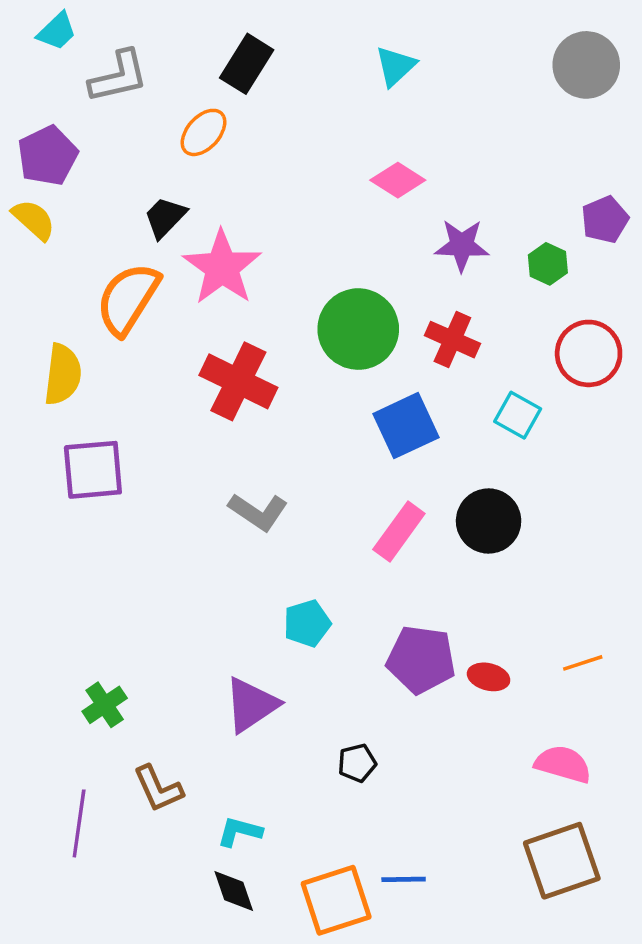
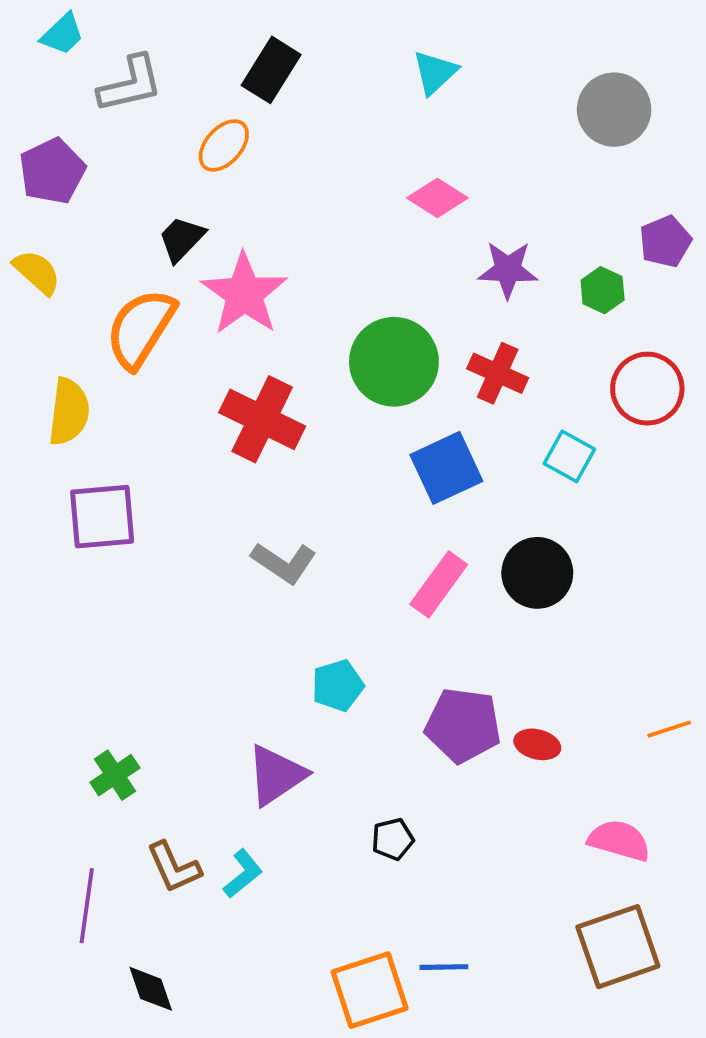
gray circle: (586, 65) -> (614, 110), moved
yellow semicircle: (34, 220) -> (37, 272), moved
orange line: (583, 663) -> (669, 729), moved
cyan L-shape: (240, 832) -> (243, 874), moved, turned 126
black diamond: (234, 891) -> (151, 989), moved

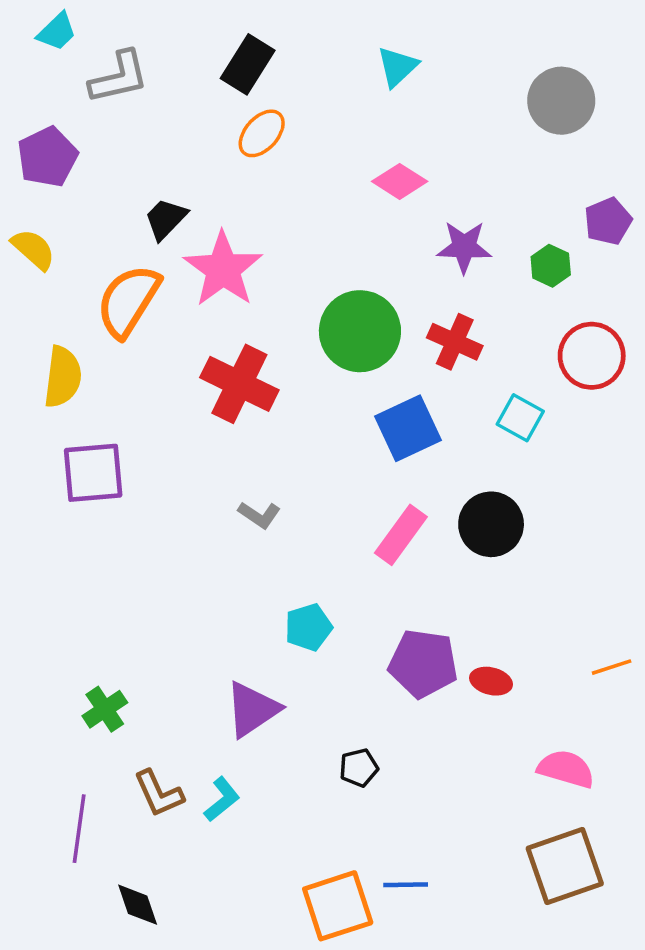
orange ellipse: (224, 145) -> (262, 133), moved
gray L-shape: (284, 563) -> (259, 515), size x0.7

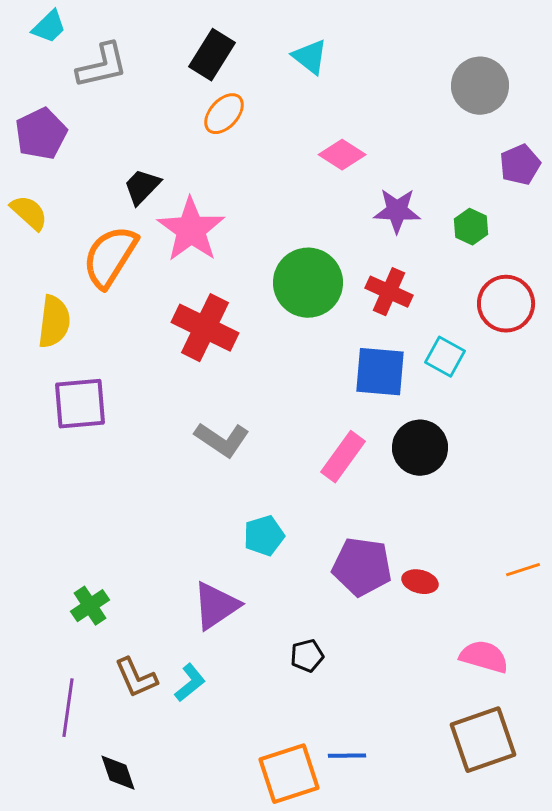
cyan triangle: (397, 67) -> (310, 57), moved, turned -39
purple pentagon: (608, 221) -> (520, 165), moved
blue square: (408, 428) -> (380, 372), moved, turned 30
gray L-shape: (259, 515) -> (222, 440), size x1.5

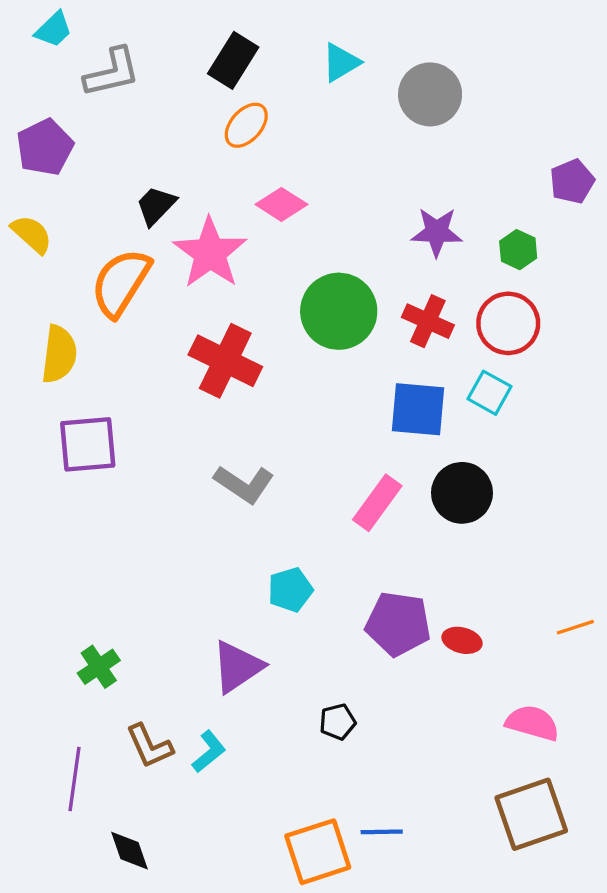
cyan triangle: (310, 57) -> (341, 62), turned 51
gray circle: (480, 86) -> (430, 94), moved
pink diamond: (342, 155) -> (281, 204), moved
red circle: (506, 304) -> (508, 323), moved

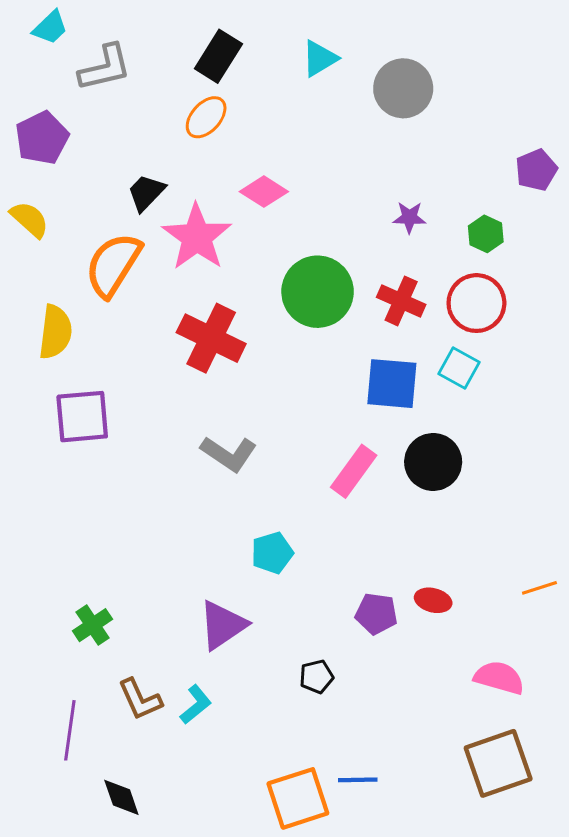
orange ellipse: (246, 125) -> (206, 117), moved
purple star: (437, 232) -> (409, 217), size x0.7
purple pentagon: (398, 624) -> (376, 614), moved, size x0.7

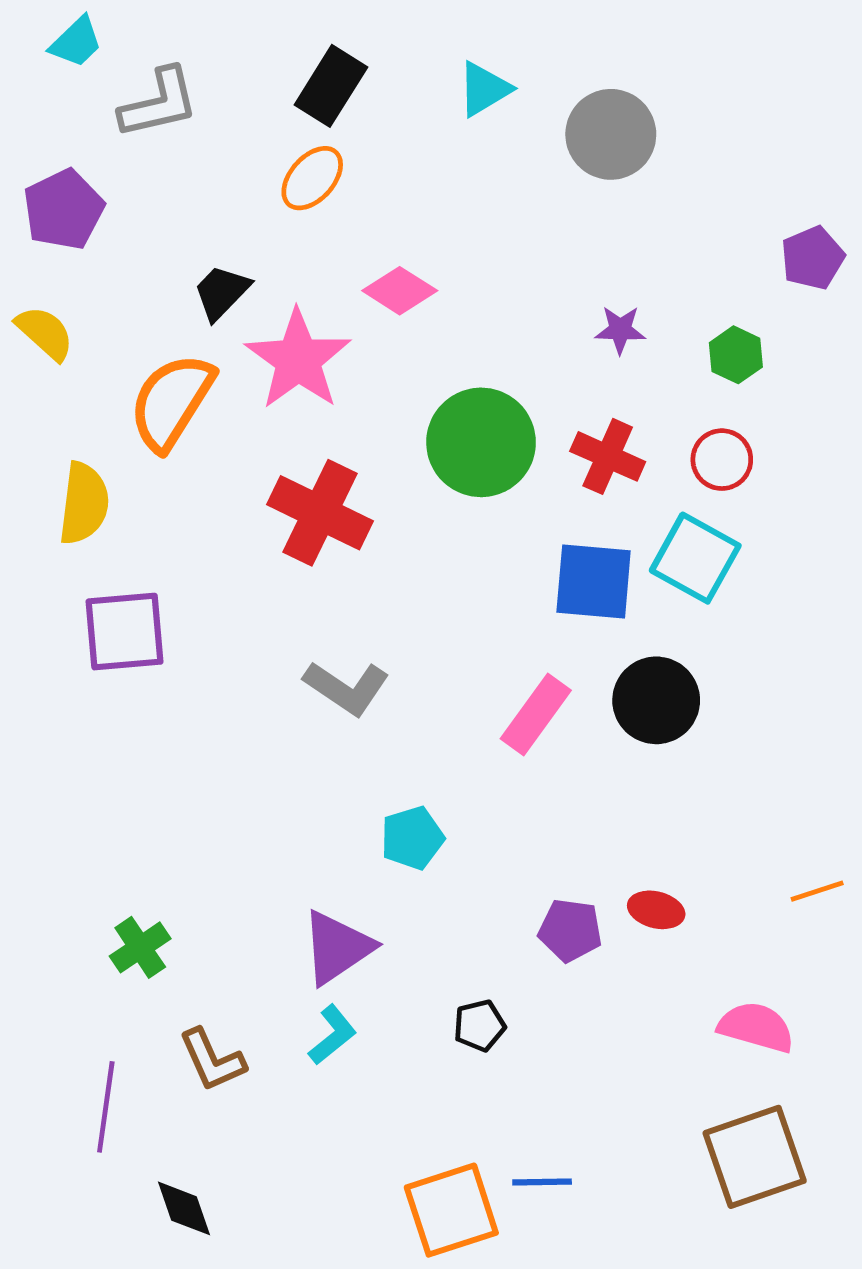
red circle: (476, 303) -> (722, 460), size x0.7
cyan square: (459, 368) -> (695, 558), size x1.4
cyan L-shape: (196, 705) -> (332, 1035), moved

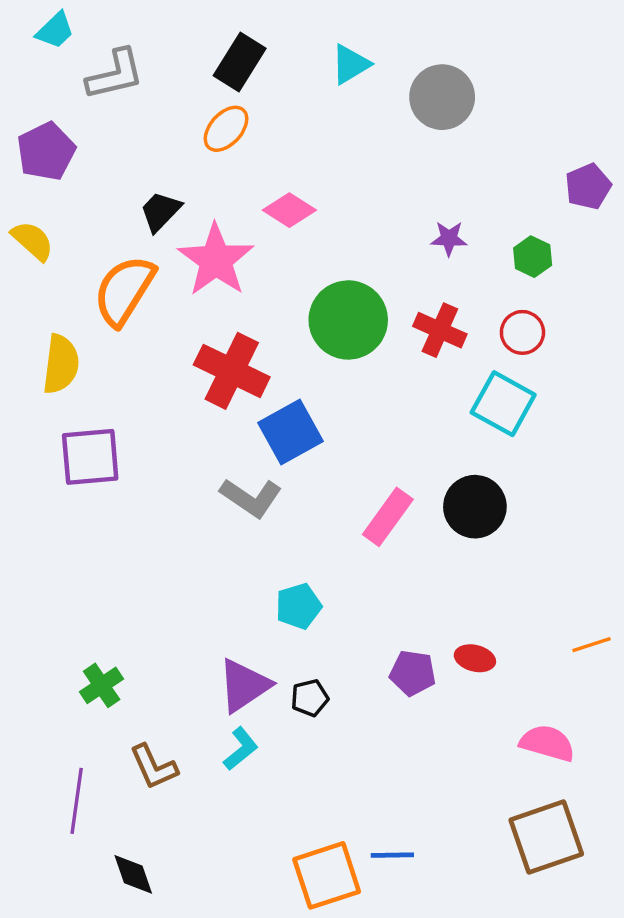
blue square: (594, 582) -> (291, 432), moved, turned -34
black pentagon: (479, 1026) -> (310, 698), moved

